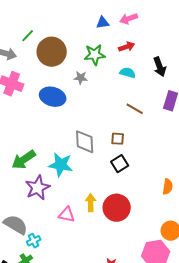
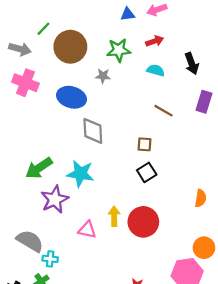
gray diamond: (85, 142) -> (93, 131), moved
cyan cross: (34, 241) -> (50, 259), turned 32

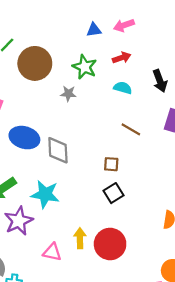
green star: (119, 50) -> (85, 67), turned 30
blue ellipse: (71, 97) -> (24, 138), moved

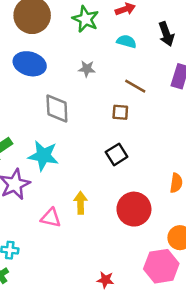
gray star: (68, 94) -> (87, 69), moved
blue ellipse: (24, 138) -> (30, 64), moved
brown square: (111, 164) -> (120, 112), moved
red circle: (110, 244) -> (134, 209), moved

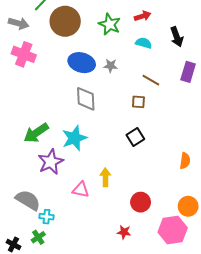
blue ellipse: (30, 64) -> (82, 63), moved
cyan star: (43, 156) -> (74, 138), turned -30
red circle: (134, 209) -> (141, 202), moved, size x0.7
red star: (105, 280) -> (124, 232), moved

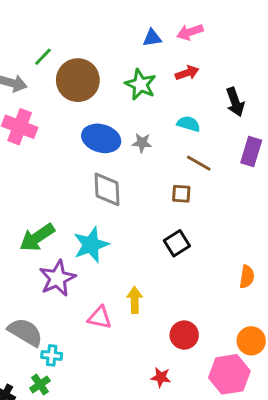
cyan semicircle: (144, 43) -> (189, 124), moved

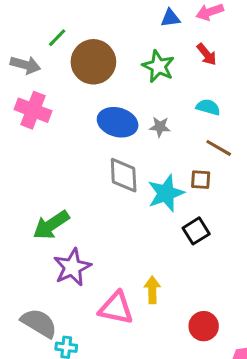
red arrow: (187, 73) -> (207, 54), turned 70
cyan star: (91, 245) -> (166, 193), moved
pink triangle: (100, 318) -> (116, 308), size x1.4

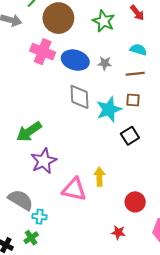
pink cross: (33, 110) -> (43, 52), moved
brown line: (219, 148) -> (135, 74), moved, turned -36

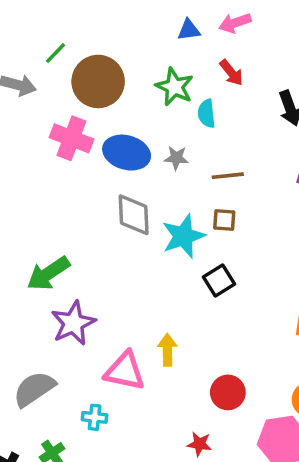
cyan semicircle: (138, 50) -> (207, 113), moved, turned -112
gray semicircle: (21, 200) -> (34, 389), turned -65
cyan cross: (40, 217) -> (95, 417), moved

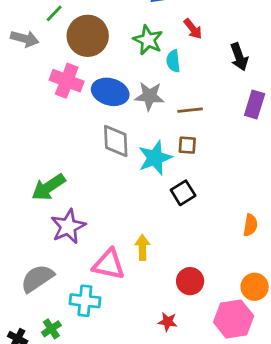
gray star: (176, 158) -> (149, 96), size x1.5
cyan cross: (95, 417) -> (85, 301), size x1.5

